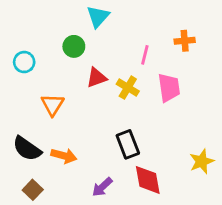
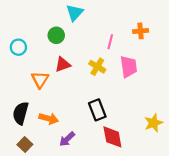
red triangle: (97, 78) -> (63, 64), moved
black semicircle: (27, 149) -> (21, 113), turned 70
purple arrow: (102, 187) -> (67, 139), moved

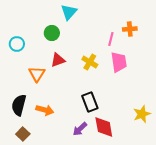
pink line: (110, 42) -> (111, 39), moved
purple arrow: (67, 139) -> (80, 129), moved

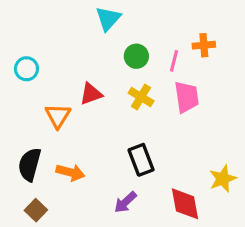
green circle: (52, 33) -> (136, 56), moved
red diamond: (104, 127) -> (185, 204), moved

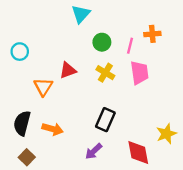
black rectangle: (141, 160) -> (105, 120), turned 45

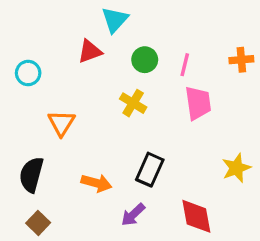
orange cross: (152, 34) -> (241, 60), moved
red triangle: (68, 70) -> (90, 51), moved
yellow cross: (105, 73) -> (133, 103), moved
orange arrow: (53, 129) -> (96, 183), moved
yellow star: (166, 134) -> (236, 168), moved

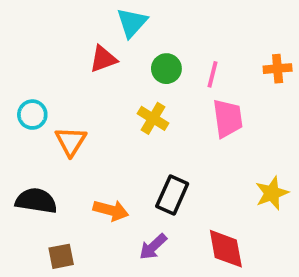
cyan circle: (28, 73) -> (32, 115), moved
black semicircle: (31, 175) -> (36, 201), turned 84
brown square: (38, 223) -> (61, 256), moved, turned 35

